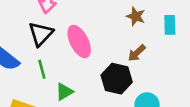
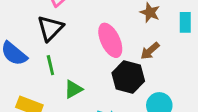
pink ellipse: (79, 42) -> (110, 40), moved

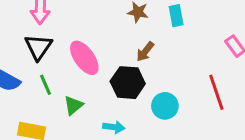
pink ellipse: (110, 40) -> (84, 58), moved

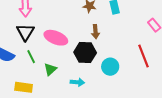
brown arrow: (145, 52) -> (95, 32), turned -40
pink ellipse: (84, 58) -> (56, 38), turned -30

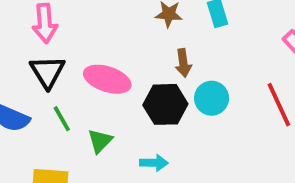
cyan circle: (110, 67) -> (212, 98), moved

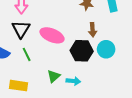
green triangle: (100, 141) -> (54, 76), moved

